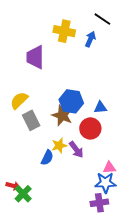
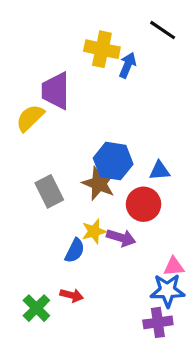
blue arrow: (90, 39) -> (128, 65), moved
yellow semicircle: (19, 100) -> (30, 118), moved
purple arrow: (76, 150) -> (121, 238), turned -36
red arrow: (13, 186) -> (72, 295), moved

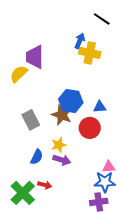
yellow cross: (102, 49) -> (90, 53), moved
purple arrow: (121, 238) -> (62, 160), moved
blue semicircle: (75, 251) -> (37, 157), moved
green cross: (36, 308) -> (23, 193), size x1.4

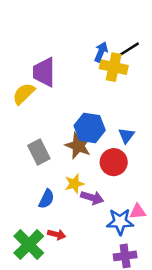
black line: (102, 19) -> (129, 49), moved, turned -66
blue triangle: (100, 107) -> (126, 136), turned -48
purple arrow: (62, 160) -> (92, 198), moved
blue star: (105, 182) -> (120, 222), moved

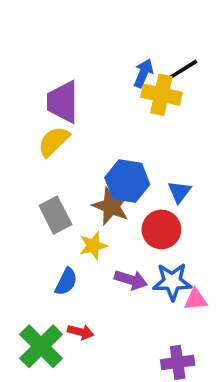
yellow semicircle: (24, 94) -> (54, 141), moved
yellow star: (74, 184) -> (93, 246), moved
blue star: (120, 222) -> (172, 282), moved

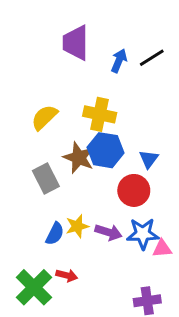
yellow cross: (161, 95) -> (100, 114), moved
purple trapezoid: (63, 102) -> (76, 43), moved
brown star: (111, 206) -> (79, 158), moved
yellow star: (93, 246) -> (77, 226), moved

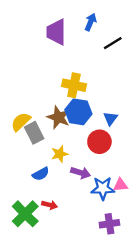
blue arrow: (119, 61) -> (91, 22), moved
yellow semicircle: (44, 117) -> (21, 122), moved
yellow star: (77, 226) -> (60, 154), moved
blue semicircle: (55, 234) -> (41, 174), turned 35
blue star: (143, 234) -> (103, 188), moved

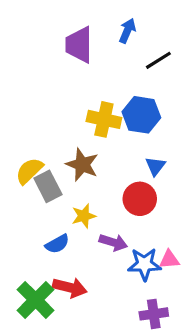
blue hexagon: (78, 112) -> (141, 115), moved
red arrow: (50, 205) -> (70, 287), size x1.5

